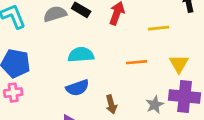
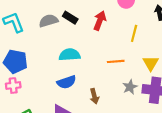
yellow line: (158, 28) -> (134, 33), turned -70
gray star: (155, 105) -> (130, 87), moved

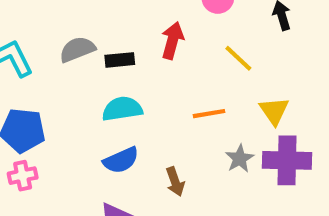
black rectangle: (70, 18) -> (120, 60), moved, turned -32
yellow line: (134, 33) -> (238, 58), turned -56

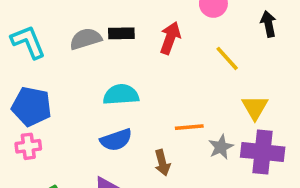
black rectangle: (120, 60) -> (121, 33), moved
orange line: (209, 114) -> (189, 127), moved

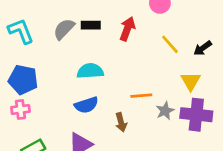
black arrow: (268, 24) -> (203, 48), moved, turned -114
gray semicircle: (86, 39) -> (64, 29), turned -30

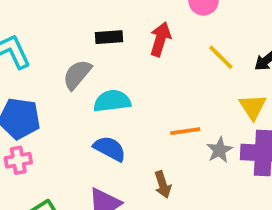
gray semicircle: (64, 29) -> (77, 75), moved
blue semicircle: (86, 105) -> (110, 149), turned -130
brown arrow: (121, 122) -> (163, 185), moved

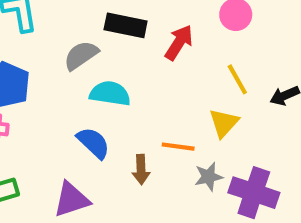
black rectangle: (109, 37) -> (126, 25), size x1.4
yellow triangle: (253, 107) -> (224, 123), moved
brown arrow: (163, 185) -> (141, 170), moved

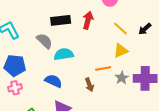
gray semicircle: (81, 55) -> (44, 41), turned 96
yellow triangle: (224, 123) -> (121, 51), turned 42
blue semicircle: (93, 143) -> (53, 81), moved

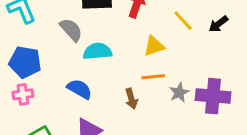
yellow triangle: (121, 51) -> (154, 46), moved

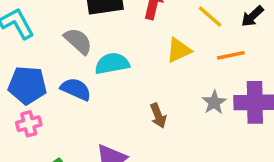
orange line: (153, 77) -> (231, 55), moved
blue semicircle: (80, 89) -> (76, 89), moved

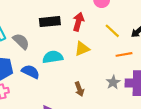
gray semicircle: (78, 41) -> (21, 41), moved
yellow triangle: (179, 50) -> (82, 49), moved

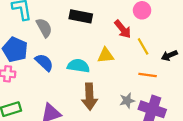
red arrow: (78, 22) -> (123, 29), moved, turned 108
cyan semicircle: (53, 57) -> (78, 66), moved
brown arrow: (79, 89) -> (90, 97), size x1.6

